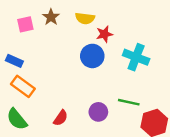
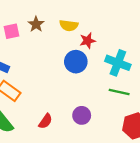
green line: (129, 102) -> (119, 92), moved

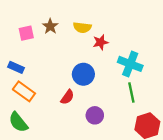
blue circle: (76, 62) -> (83, 74), moved
green line: (119, 92) -> (131, 93), turned 66
red semicircle: (45, 121) -> (67, 97), moved

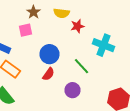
pink square: (26, 33) -> (26, 30), moved
blue circle: (83, 74) -> (50, 54), moved
green line: (131, 93) -> (82, 66), moved, turned -30

